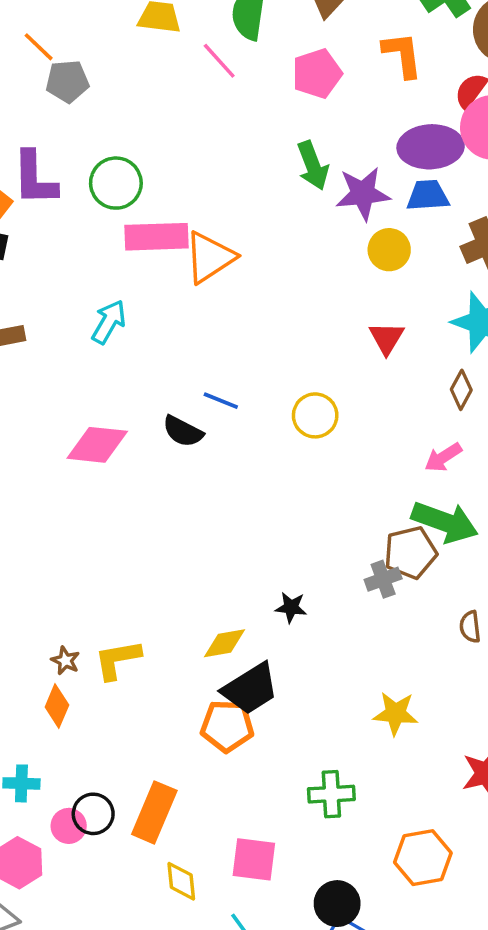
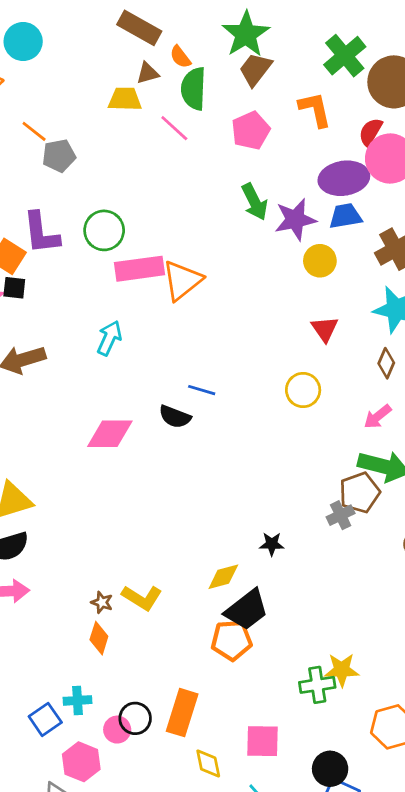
yellow circle: (315, 415) -> (303, 390), moved
yellow L-shape: (117, 660) -> (142, 598), turned -132
yellow star: (396, 713) -> (342, 670), moved

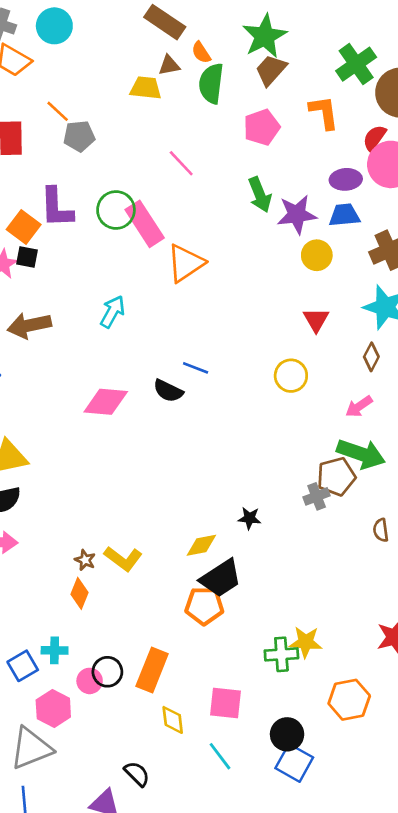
pink line: (174, 128) -> (181, 163), moved
purple ellipse: (344, 178) -> (346, 179), size x0.7
pink rectangle: (140, 269) -> (145, 224), moved, turned 60

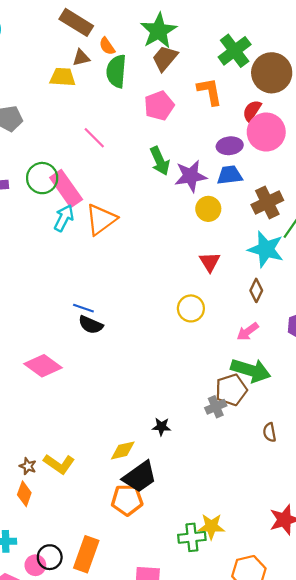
cyan arrow: (113, 312) -> (64, 218), moved
blue line: (196, 368) -> (83, 308), moved
pink diamond: (106, 402) -> (43, 366), moved, turned 33

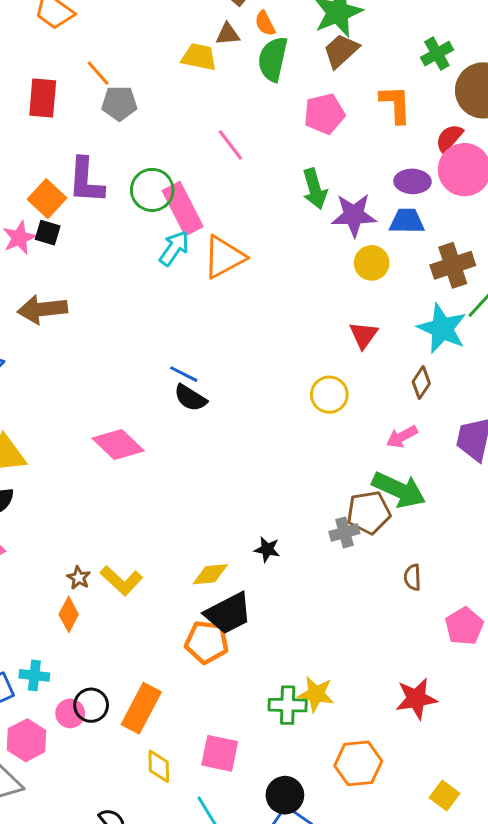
green cross: (235, 51) -> (437, 54), size x0.7

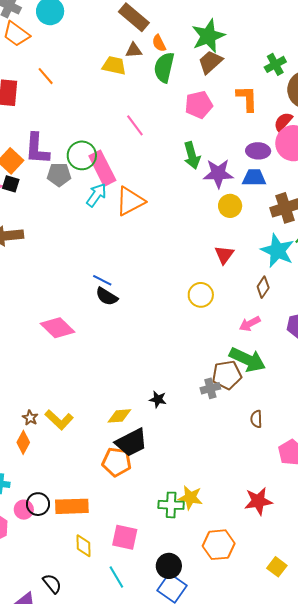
gray pentagon: (119, 103) -> (59, 175), moved
orange rectangle: (141, 708) -> (72, 506), turned 60

